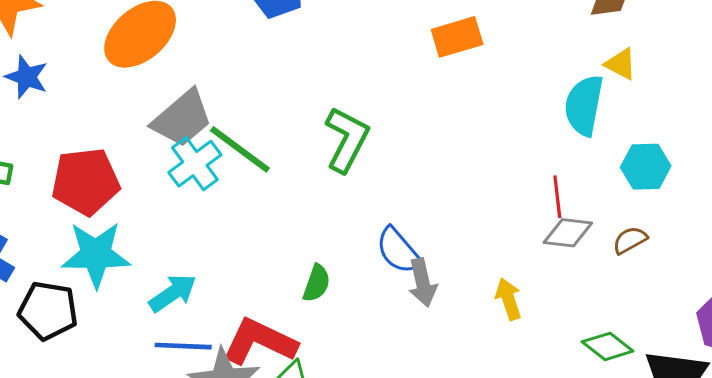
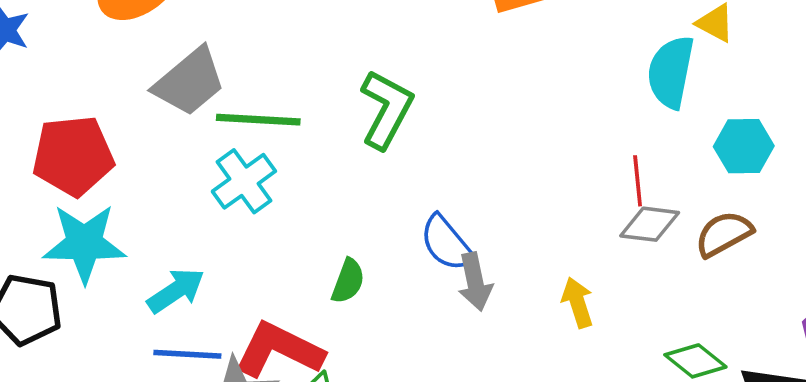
green line: (240, 149) -> (258, 120), turned -34
cyan cross: (195, 164) -> (244, 181), moved
brown semicircle: (630, 240) -> (724, 234), size x1.4

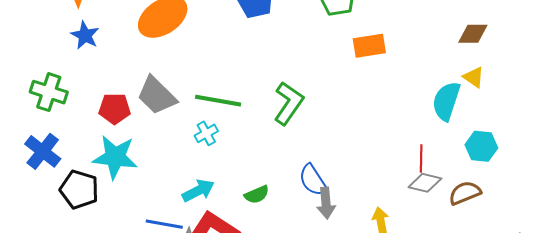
gray trapezoid: (190, 82) -> (157, 96), moved, turned 78
red pentagon: (73, 156) -> (115, 109), size x0.7
cyan cross: (244, 181) -> (206, 133), size x0.7
green semicircle: (348, 281) -> (257, 195), turned 40
cyan arrow: (176, 291) -> (198, 191), moved

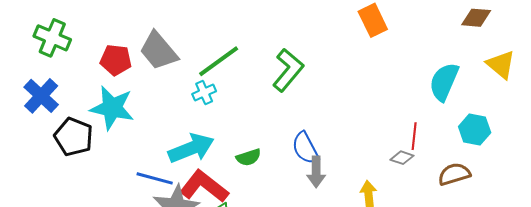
orange rectangle: (369, 46) -> (373, 20), turned 68
yellow triangle: (474, 77) -> (501, 65), moved, size x1.4
green line: (218, 101) -> (219, 61), turned -51
gray diamond: (425, 183) -> (402, 158), moved, size x0.7
cyan arrow: (198, 191) -> (191, 148), size x1.4

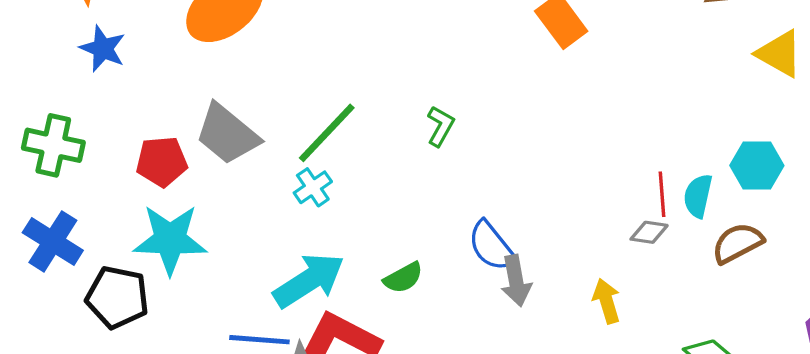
green L-shape: (288, 70) -> (440, 126), size x0.6
cyan semicircle: (444, 82) -> (698, 196), moved, size x0.7

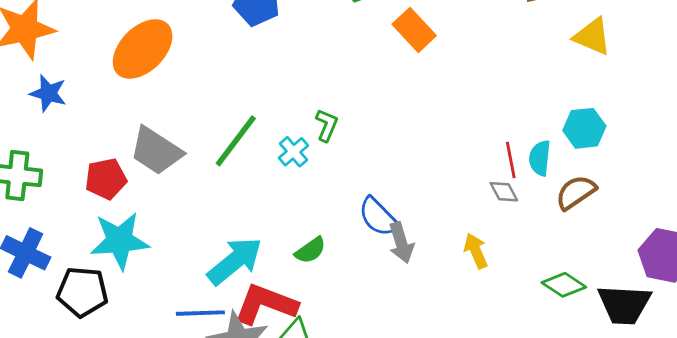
cyan cross: (313, 187) -> (293, 152), moved
gray diamond: (649, 232) -> (504, 192), turned 60

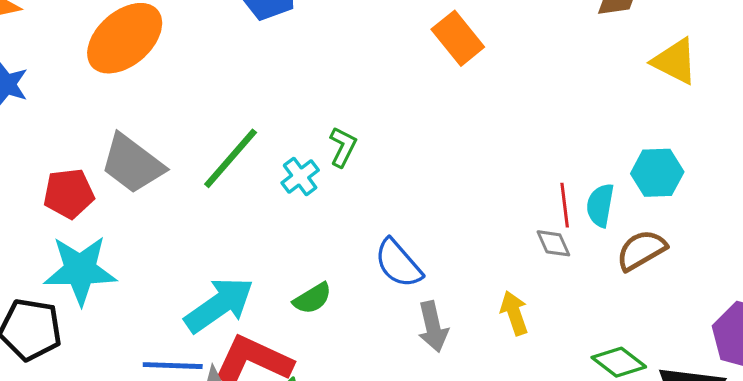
gray arrow: (401, 243) -> (433, 327), moved

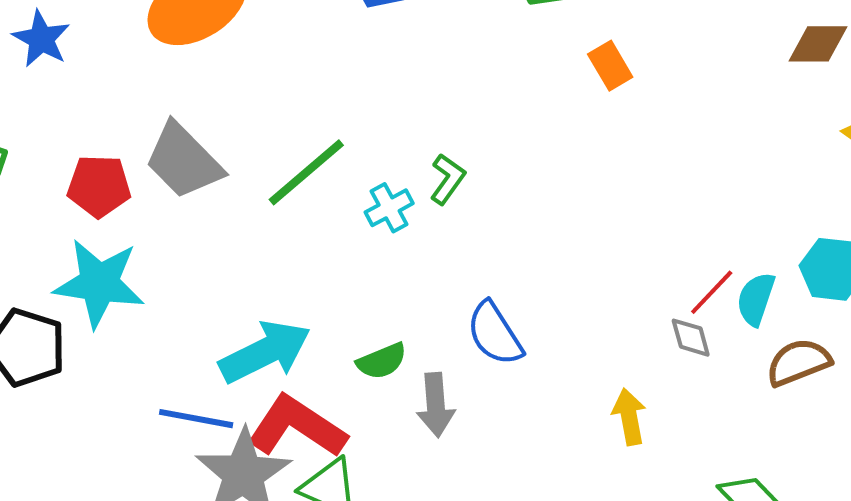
orange rectangle: (458, 38) -> (610, 66), size x0.7
red line: (565, 205) -> (712, 292), turned 42
gray arrow: (433, 327) -> (436, 405), moved

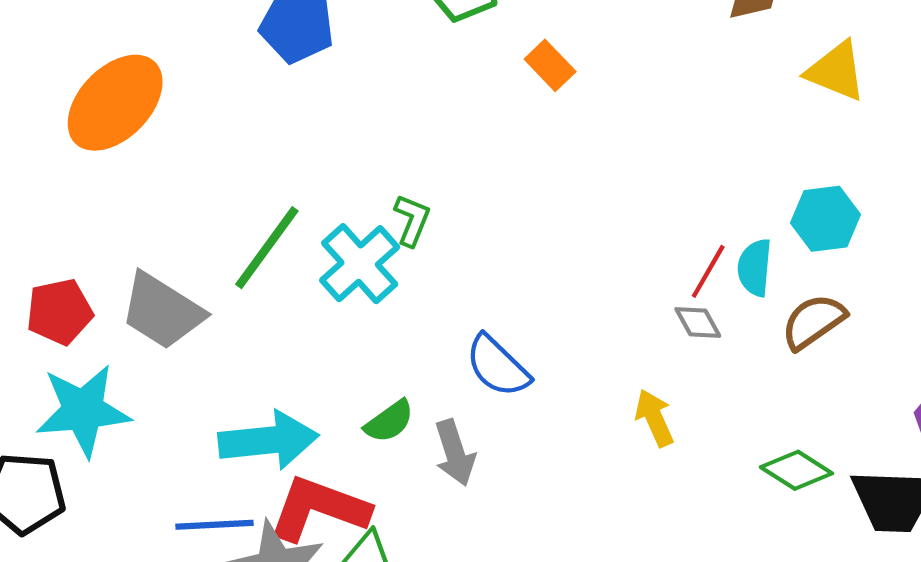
gray trapezoid: (184, 161) -> (162, 311), moved
cyan cross: (389, 208) -> (360, 264), size x1.6
cyan arrow: (265, 352) -> (268, 440), turned 34

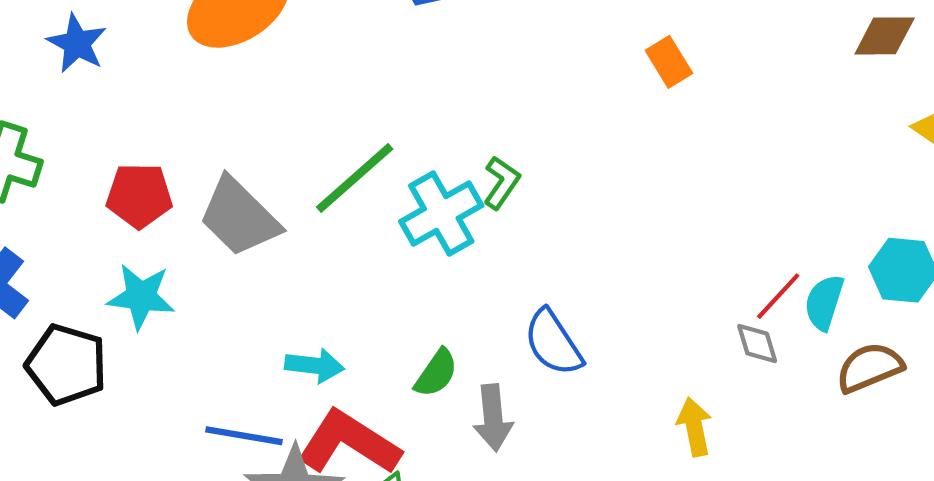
cyan star: (83, 410) -> (141, 297), size x0.7
green semicircle: (389, 421) -> (436, 373), turned -32
cyan arrow: (268, 440) -> (315, 365), size x0.6

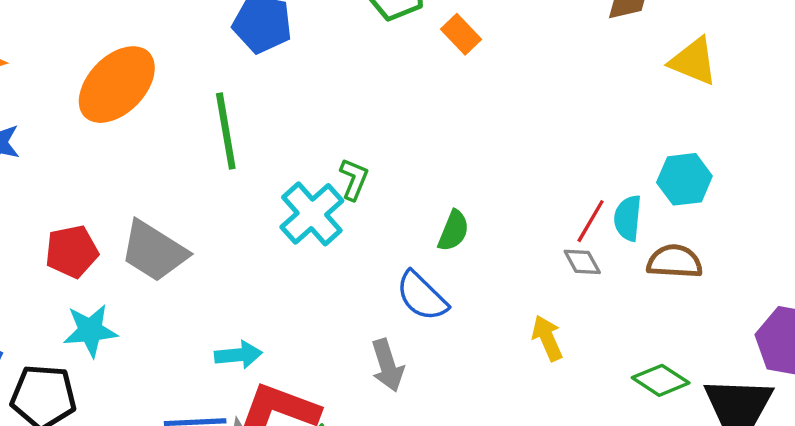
orange rectangle: (669, 62) -> (461, 34), moved
green line: (355, 178) -> (226, 131), moved, turned -46
brown semicircle: (870, 368) -> (675, 261), turned 38
green semicircle: (436, 373) -> (454, 231), moved

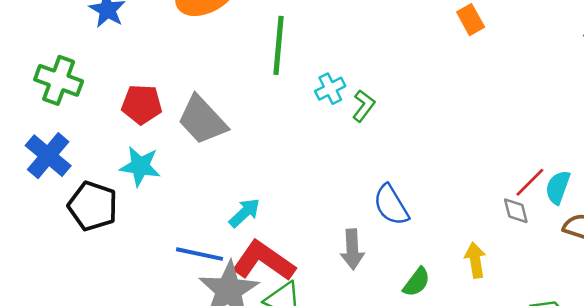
cyan cross: (312, 214) -> (330, 89), moved, size x0.6
green semicircle: (454, 231) -> (417, 282), moved
cyan arrow: (238, 355) -> (244, 213), turned -52

